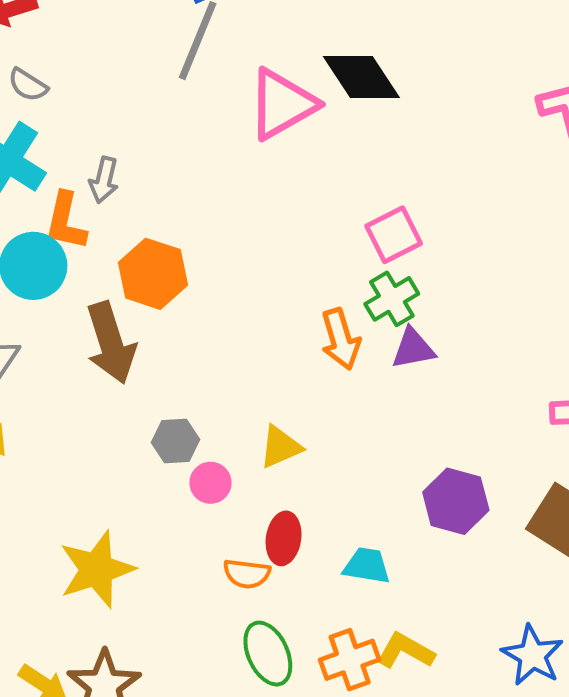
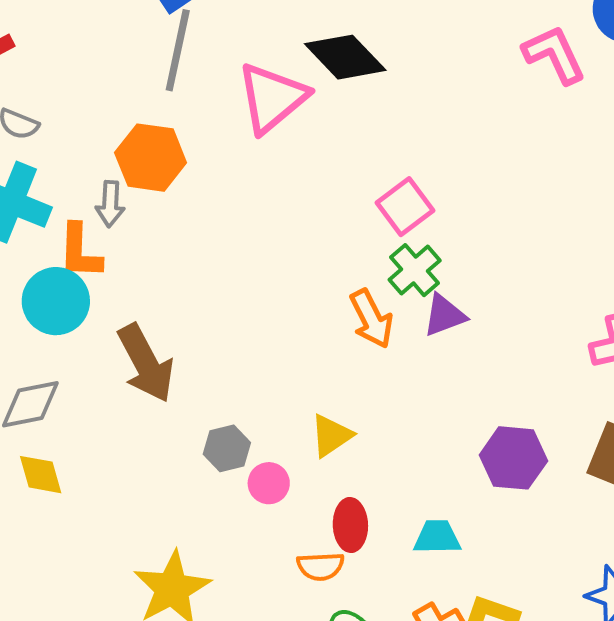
orange hexagon: (153, 274) -> (151, 158), moved

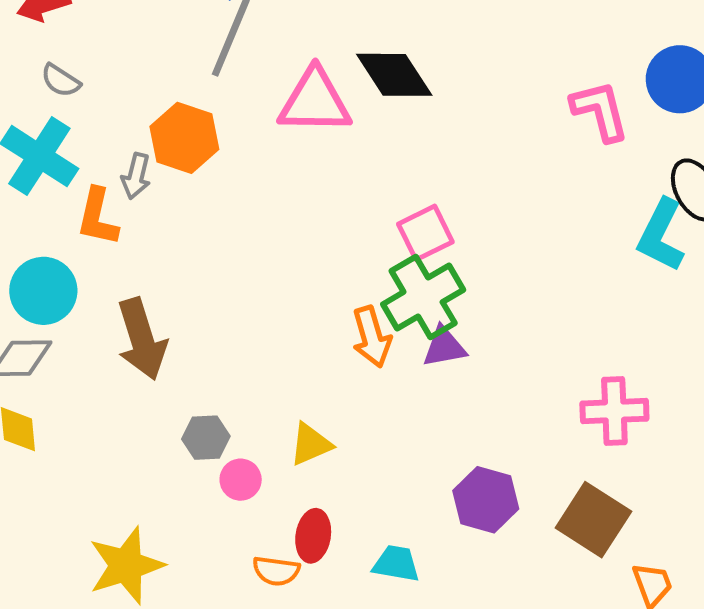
pink triangle: (272, 98) -> (315, 101), turned 30
green cross: (415, 270) -> (423, 297), size x1.5
cyan circle: (56, 301) -> (43, 291), moved

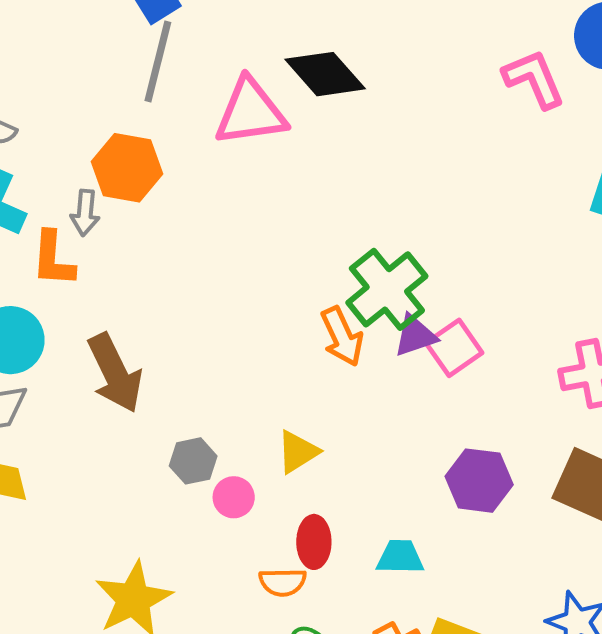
pink square: (425, 233) -> (454, 348), moved

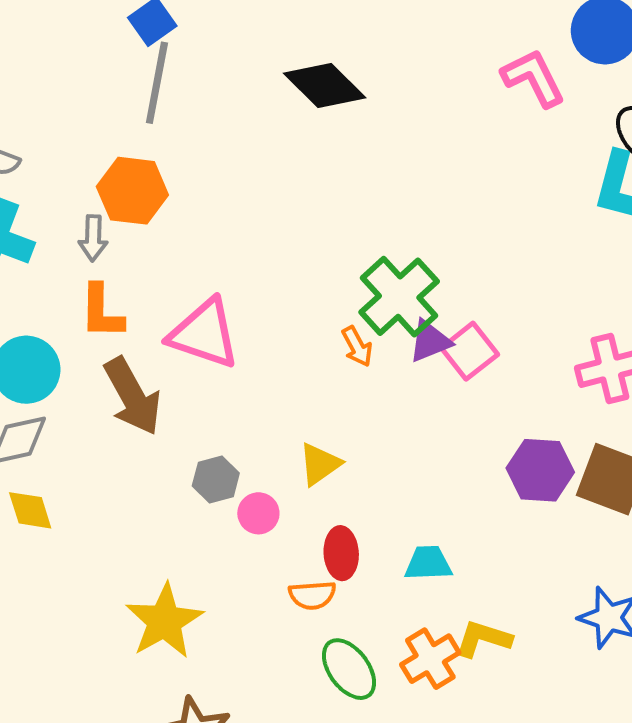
pink triangle: (251, 112) -> (204, 334), moved, turned 30
orange L-shape: (53, 259) -> (102, 312), moved
orange arrow: (342, 337) -> (357, 346), size x0.7
purple hexagon: (479, 481) -> (540, 470), moved

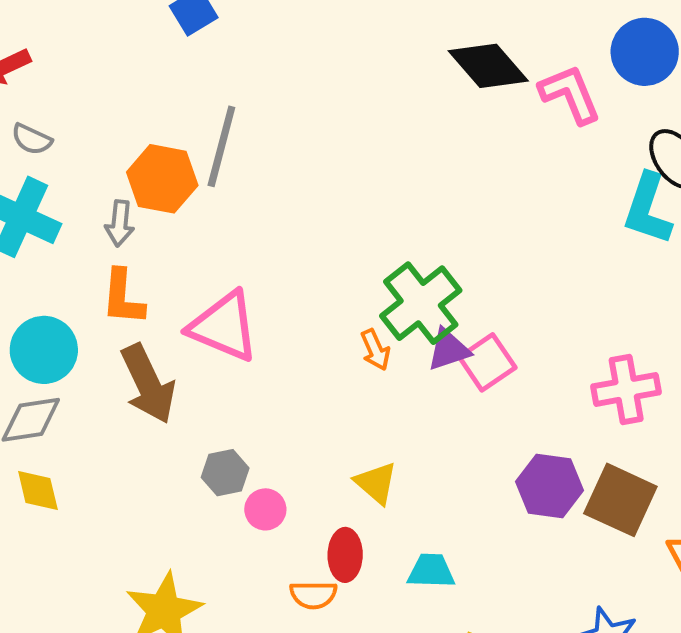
gray line: (157, 83) -> (221, 146), moved
black diamond: (325, 85) -> (488, 66), moved
yellow triangle: (320, 464) -> (376, 483), moved, turned -48

